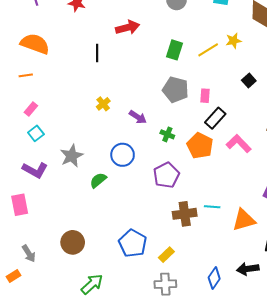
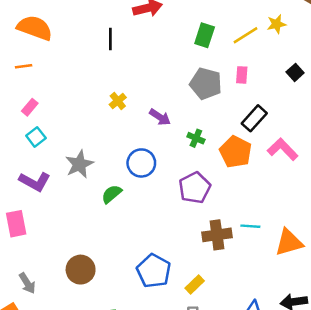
pink rectangle: (205, 96) -> (242, 75), moved

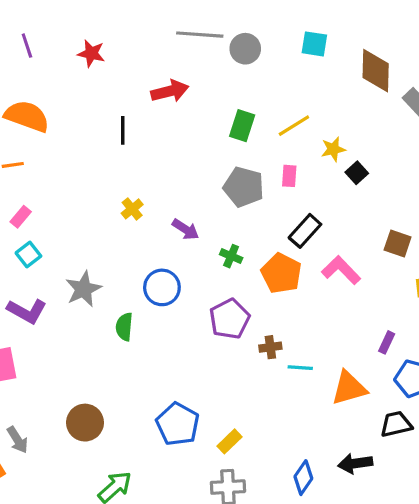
yellow star: (276, 24) -> (333, 149), moved
green semicircle: (112, 194) -> (124, 327), turned -45
brown cross: (217, 235) -> (270, 347), moved, size x0.6

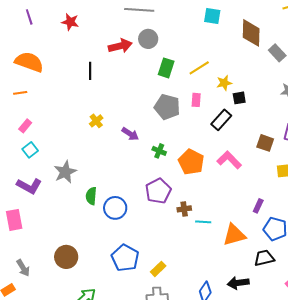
gray circle: (245, 49) -> (148, 39), moved
black square: (357, 173) -> (239, 98), turned 32
black rectangle: (305, 231) -> (221, 120), moved
blue circle: (162, 287) -> (115, 208), moved

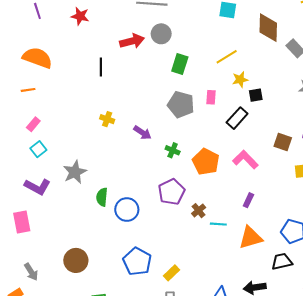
yellow line: (199, 68) -> (227, 57), moved
yellow cross: (96, 121) -> (107, 119), turned -32
purple rectangle: (258, 206) -> (248, 200), moved
brown cross: (184, 209) -> (199, 211), turned -32

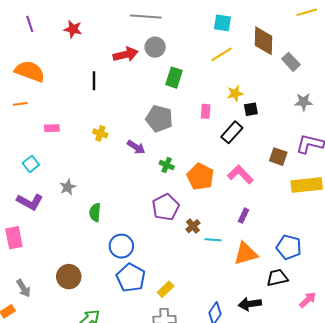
yellow line: (227, 57) -> (221, 54), moved
gray pentagon: (181, 105) -> (159, 119), moved
pink rectangle: (33, 124) -> (52, 128), moved, turned 48
gray star: (75, 172) -> (68, 187), size x0.7
blue circle: (127, 210) -> (121, 246), moved

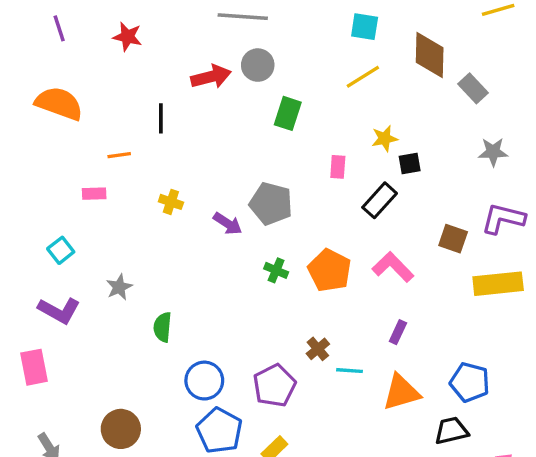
orange line: (20, 104) -> (119, 155), moved
gray pentagon: (159, 119) -> (271, 204), moved
green cross: (167, 165) -> (276, 270), moved
purple pentagon: (166, 207) -> (274, 386), moved

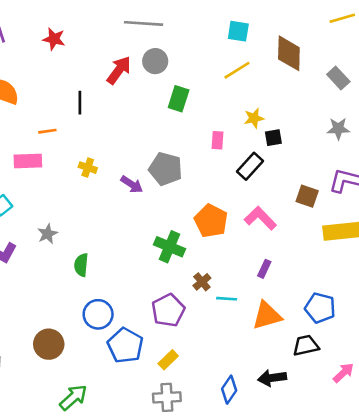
red arrow: (211, 77) -> (119, 70), turned -40
gray rectangle: (473, 88) -> (338, 78), moved
pink rectangle: (94, 194) -> (28, 161), size x1.5
green cross: (276, 270) -> (169, 247), moved, size x1.6
blue circle: (204, 381) -> (98, 314), moved

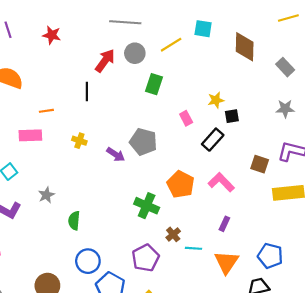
yellow line: (237, 70) -> (171, 45), moved
black line: (80, 103) -> (87, 92), moved
pink rectangle: (218, 140) -> (186, 118), turned -32
orange triangle: (267, 316) -> (227, 262), turned -40

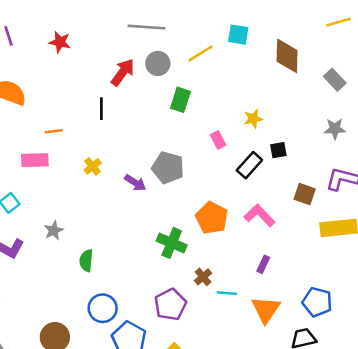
black square: (232, 116) -> (278, 150), moved
yellow cross: (79, 141) -> (93, 166), turned 32

